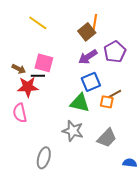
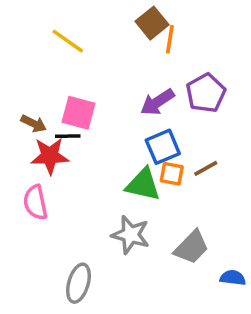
brown square: (87, 32) -> (152, 23), moved
orange square: (107, 102) -> (172, 174), moved
blue semicircle: (130, 163) -> (233, 278), moved

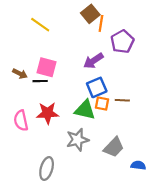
purple pentagon: (206, 93) -> (122, 42), moved
red star: (50, 156) -> (48, 113), moved
brown line: (206, 168) -> (122, 100), turned 32
gray star: (131, 235) -> (77, 140), turned -30

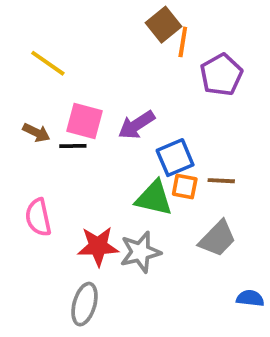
yellow line: (40, 25) -> (48, 63), moved
purple arrow: (93, 61) -> (137, 125), moved
red star: (48, 113) -> (98, 246), moved
gray trapezoid: (114, 147) -> (217, 239), moved

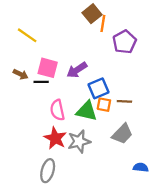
pink semicircle: (38, 217) -> (57, 110), moved
red star: (98, 246) -> (55, 138), turned 30

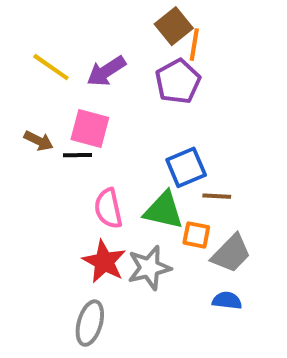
purple pentagon: (124, 42) -> (178, 81), moved
purple arrow: (77, 70) -> (106, 71), moved
brown line: (124, 101) -> (217, 196), moved
orange square: (104, 105) -> (196, 235), moved
blue semicircle: (141, 167) -> (227, 301), moved

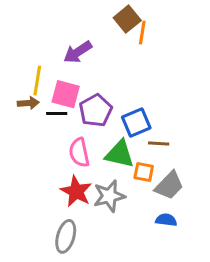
yellow line: (51, 67) -> (37, 81), moved, turned 64
purple pentagon: (178, 81) -> (96, 111), moved
brown arrow: (39, 141) -> (28, 103), turned -30

